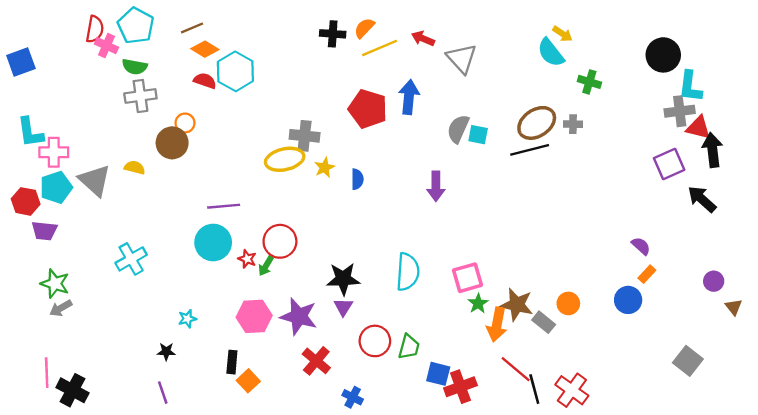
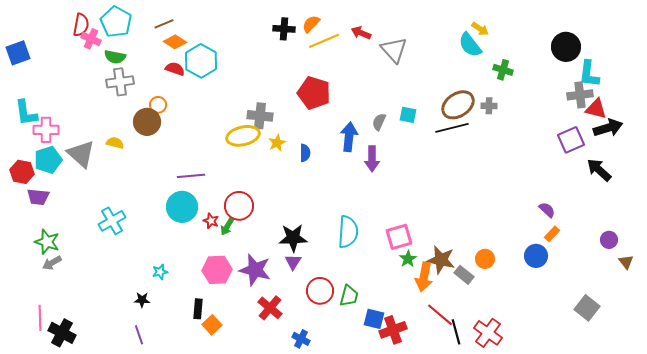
blue arrow: (409, 97) -> (349, 137), moved
gray semicircle: (458, 129) -> (379, 122), moved, size x0.7
black arrow: (712, 150) -> (608, 128), turned 80

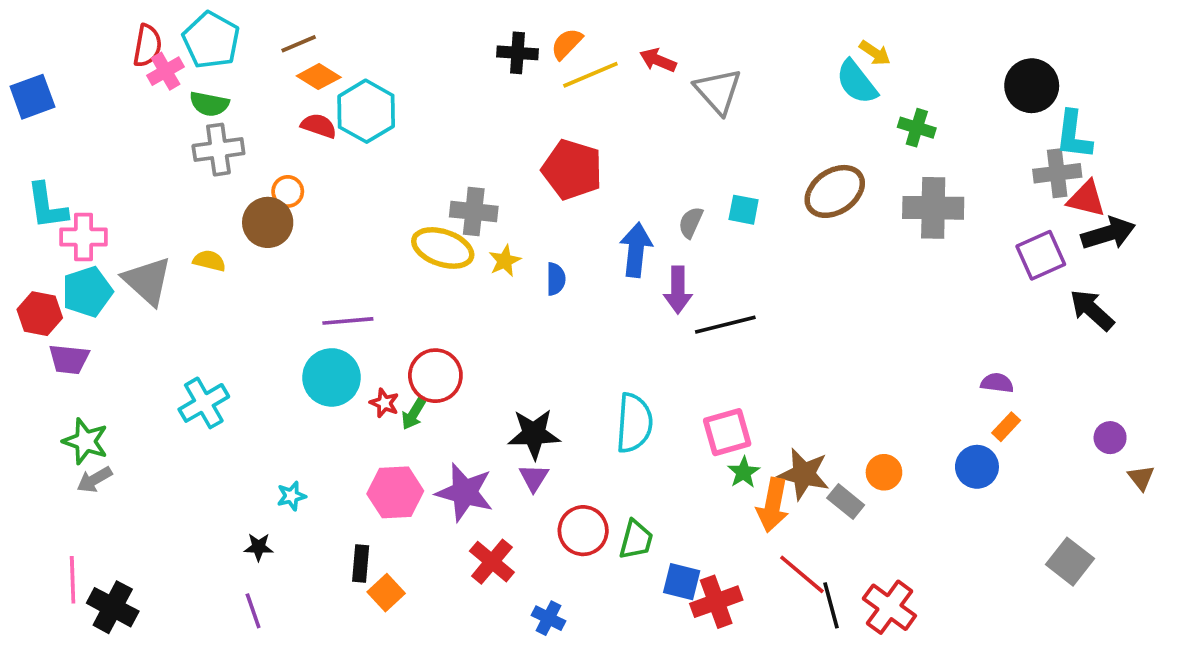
pink cross: (91, 39) -> (166, 71), turned 36
gray cross: (489, 106) -> (933, 208), moved, size x2.0
black line: (452, 128) -> (725, 325), moved
yellow ellipse: (243, 136) -> (443, 248), turned 32
purple semicircle: (547, 210) -> (997, 383), turned -36

